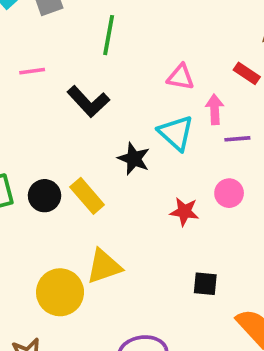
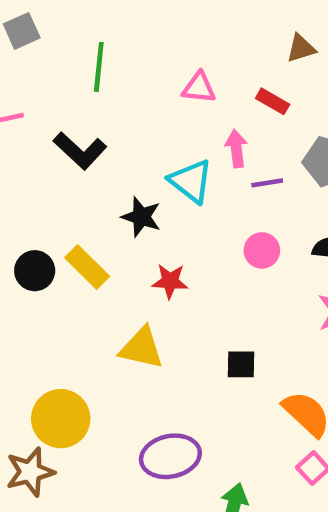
pink triangle: (181, 77) -> (199, 88), moved
red star: (184, 212) -> (170, 281), moved
yellow triangle: (104, 266) -> (142, 348), moved, turned 36
yellow circle: (60, 292) -> (61, 419), moved

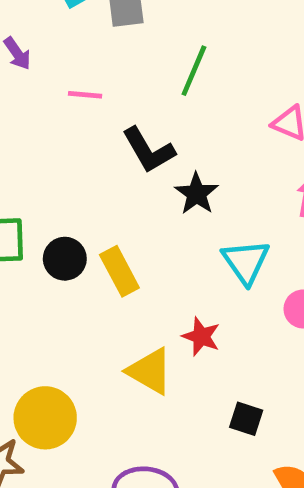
cyan triangle: (191, 181) -> (246, 262), moved
black star: (141, 217) -> (196, 194), moved
red star: (170, 281) -> (201, 336), moved

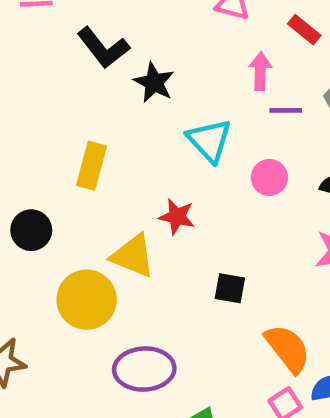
black circle: (65, 259) -> (31, 230), moved
yellow rectangle: (119, 271) -> (91, 166), turned 51
yellow circle: (45, 418) -> (87, 300), moved

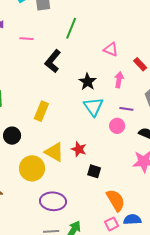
black L-shape: (103, 48) -> (53, 61), turned 70
black star: (154, 82) -> (87, 82), moved
purple line: (286, 110) -> (126, 109), moved
red star: (177, 217) -> (79, 149), moved

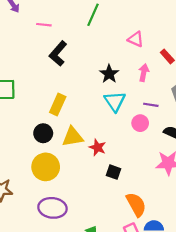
black L-shape: (53, 61) -> (58, 54), moved
black circle: (12, 136) -> (43, 133), moved
yellow triangle: (54, 152) -> (73, 137), moved, turned -40
purple ellipse: (53, 201) -> (52, 208), moved

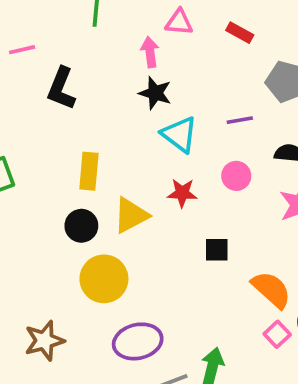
pink arrow: (144, 73) -> (150, 52), moved
pink circle: (140, 123) -> (236, 176), moved
red star: (98, 147) -> (182, 193), moved

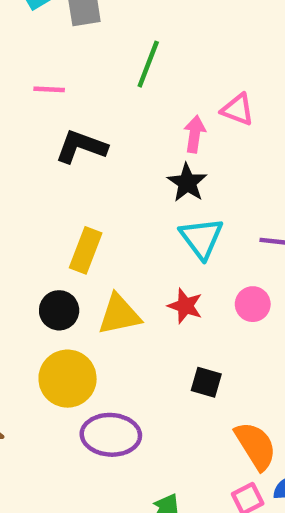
black L-shape: (61, 89) -> (81, 147), turned 72
purple ellipse: (138, 341) -> (111, 435), moved

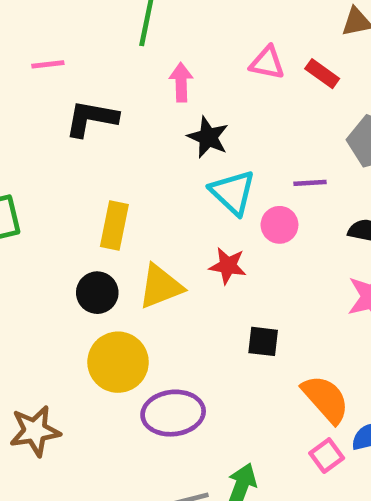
pink triangle: (238, 110) -> (267, 63), moved
pink arrow: (195, 134) -> (181, 82), moved
pink circle: (253, 304) -> (279, 225), moved

